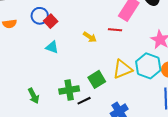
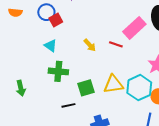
green cross: (69, 90) -> (58, 71), moved

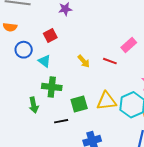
blue circle: (46, 12) -> (24, 50), moved
pink rectangle: (134, 28) -> (129, 45), size x0.7
green arrow: (21, 88) -> (34, 105), moved

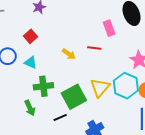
pink rectangle: (129, 45) -> (109, 28), turned -56
yellow triangle: (107, 101) -> (100, 88), turned -30
green square: (79, 104) -> (74, 97), size x1.4

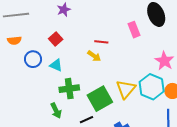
red line: (94, 48) -> (101, 42), moved

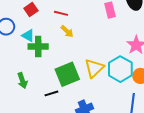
red line: (101, 42) -> (61, 13), moved
green cross: (69, 89) -> (38, 46), moved

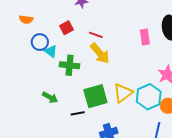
yellow arrow: (67, 31) -> (100, 53), size x1.6
cyan triangle: (28, 36) -> (51, 51), moved
green arrow: (22, 81) -> (50, 97), turned -49

